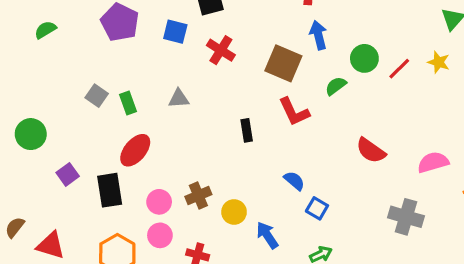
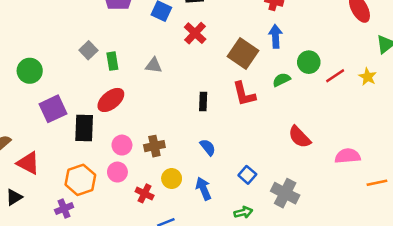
purple square: (68, 174) -> (53, 109), size x1.5
blue semicircle: (294, 181) -> (208, 147), moved
yellow circle: (234, 212) -> (172, 179), moved
gray cross: (406, 217) -> (285, 193), moved

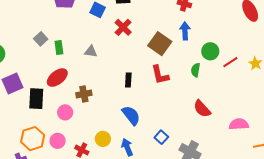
green semicircle: (281, 80) -> (196, 70), moved, turned -56
brown cross: (154, 146) -> (84, 94), moved
blue semicircle: (208, 147) -> (131, 115), size x1.5
pink circle: (117, 172) -> (58, 141), moved

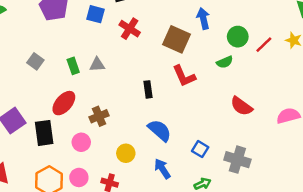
green rectangle: (59, 48) -> (73, 66), moved
green semicircle: (196, 70) -> (225, 62), turned -112
yellow circle: (103, 139) -> (126, 153), moved

